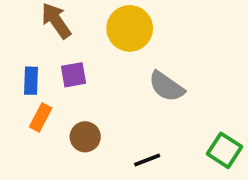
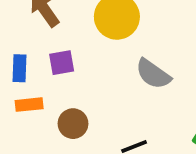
orange rectangle: (41, 117) -> (29, 105), turned 56

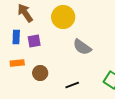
blue rectangle: (20, 68) -> (16, 37), moved

